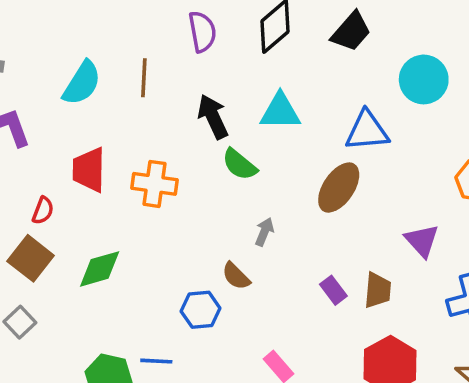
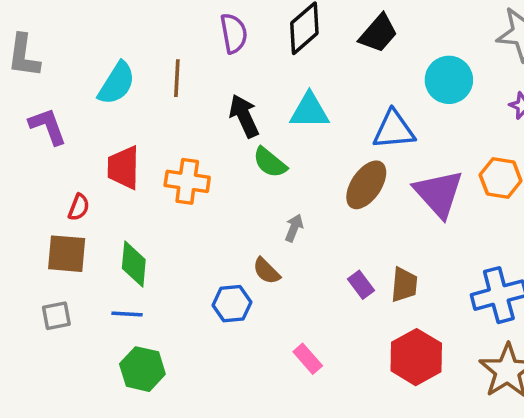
purple triangle: (422, 241) -> (439, 193), moved, size x1.5
brown square: (31, 258) -> (67, 254), turned -33
green diamond: (100, 269) -> (134, 264), turned -69
gray square: (20, 322) -> (56, 316), turned 32
blue line: (156, 361) -> (127, 314), moved

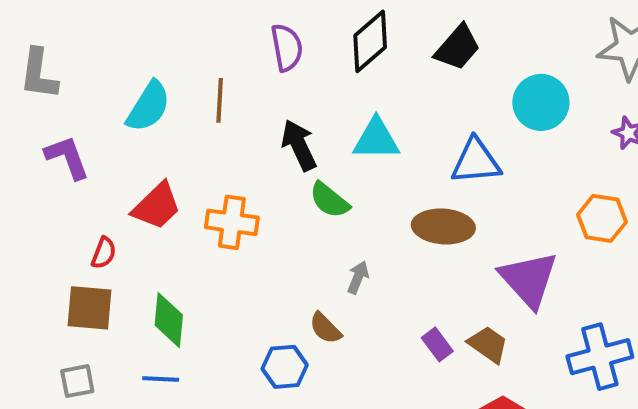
red trapezoid: (124, 168) -> (157, 206), turned -135
brown ellipse: (366, 185) -> (443, 226), turned 60
purple triangle: (439, 193) -> (529, 279), moved
brown trapezoid: (404, 285) -> (488, 344), turned -60

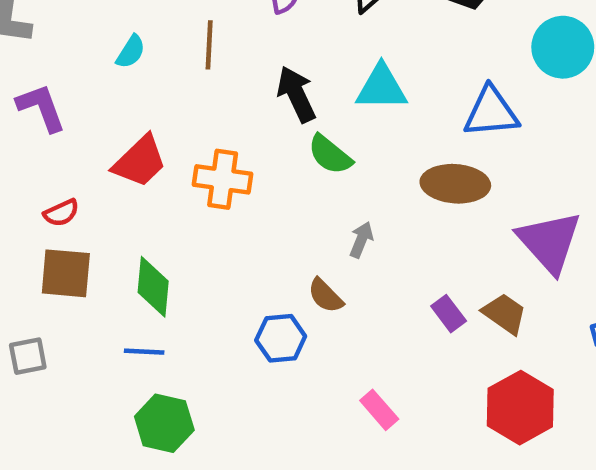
cyan semicircle: (148, 107) -> (131, 52), size x0.6
red semicircle: (104, 253) -> (61, 213), moved, turned 44
gray square: (77, 381) -> (28, 356), moved

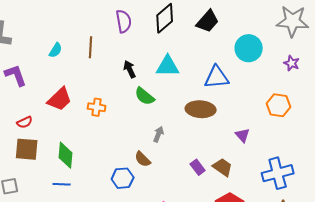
black arrow: (296, 94) -> (130, 69), size x0.7
orange cross: (223, 179) -> (97, 107), size x0.7
purple triangle: (549, 242) -> (243, 135), size x0.5

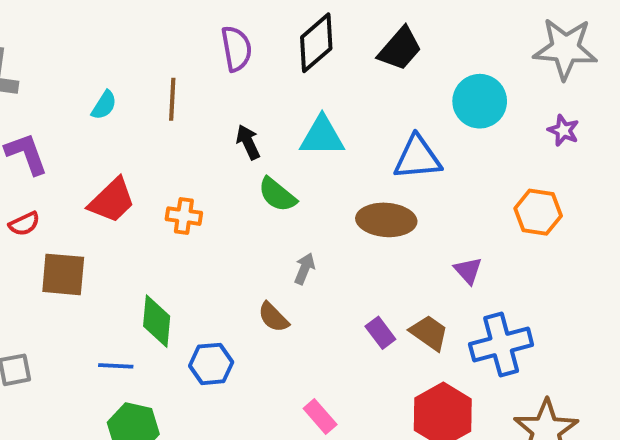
red semicircle: (25, 122) -> (24, 224), moved
brown square: (27, 149) -> (63, 274), moved
green diamond: (66, 155) -> (157, 321), moved
blue cross: (278, 173) -> (501, 344), moved
blue hexagon: (123, 178) -> (211, 364), moved

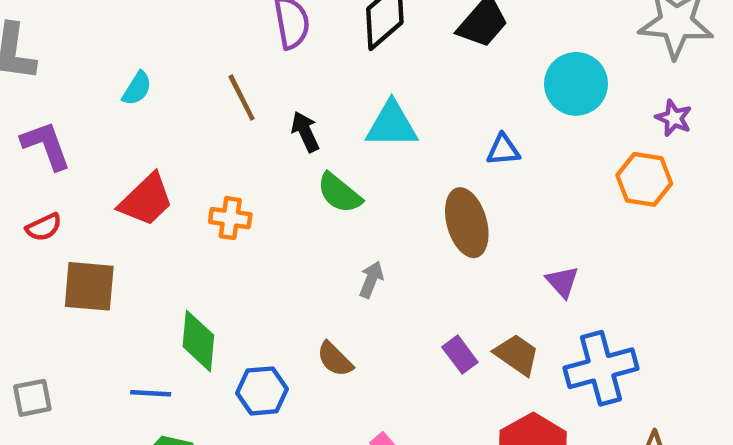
brown line: (172, 99) -> (242, 98), moved, turned -30
blue triangle: (417, 158) -> (503, 150), size x0.6
orange hexagon: (538, 212) -> (644, 179), moved
brown ellipse: (386, 220) -> (467, 223), turned 70
brown semicircle: (273, 317) -> (335, 359), moved

